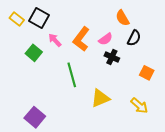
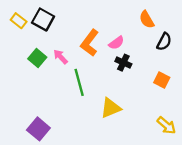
orange semicircle: (122, 18) -> (147, 20), moved
black semicircle: (134, 38) -> (164, 42), moved
pink arrow: (55, 40) -> (61, 57), moved
yellow arrow: (139, 106) -> (166, 125), moved

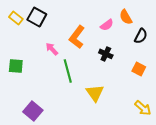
pink semicircle: (116, 43) -> (107, 25), moved
green square: (37, 58) -> (16, 66), moved, turned -35
yellow triangle: (111, 108) -> (95, 93), turned -42

